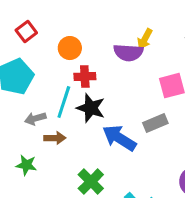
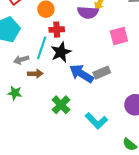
black star: (91, 108) -> (61, 52), turned 30
gray rectangle: (155, 123) -> (102, 73), moved

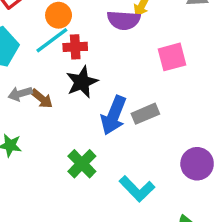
cyan line: (42, 48) -> (52, 40), moved, turned 35
brown arrow: (35, 74) -> (42, 99), moved, turned 40
blue arrow: (81, 74) -> (114, 115), turned -100

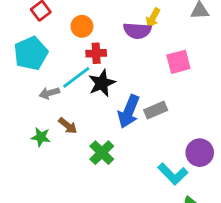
cyan line: (52, 40) -> (76, 77), moved
brown arrow: (42, 99) -> (68, 126), moved
cyan L-shape: (137, 189) -> (173, 174), moved

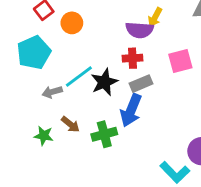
orange circle: (82, 26) -> (72, 23), moved
red cross: (96, 53) -> (132, 58), moved
gray rectangle: (156, 110) -> (141, 84), moved
green cross: (102, 153) -> (104, 134), moved, turned 30

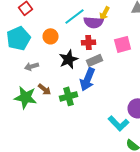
orange circle: (72, 23) -> (50, 36), moved
cyan line: (79, 76) -> (74, 16), moved
green star: (44, 136) -> (26, 97), size x1.6

